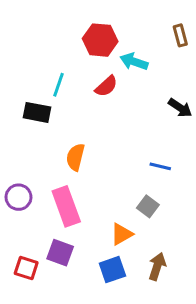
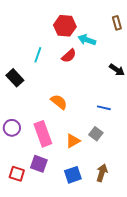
black rectangle: (37, 112) -> (15, 78), moved, turned 36
orange semicircle: (75, 157) -> (59, 102), moved, turned 114
orange triangle: (122, 234) -> (73, 141), moved

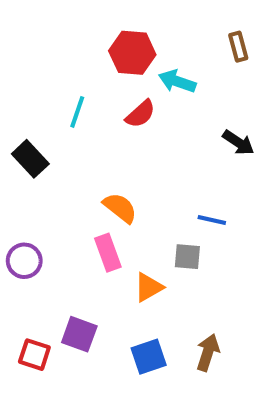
pink rectangle: (43, 134) -> (108, 253), moved, size x0.7
gray square: (96, 134) -> (187, 257), moved, turned -32

